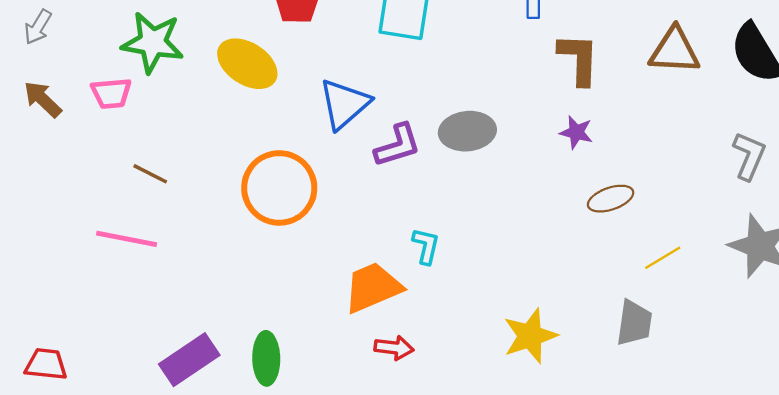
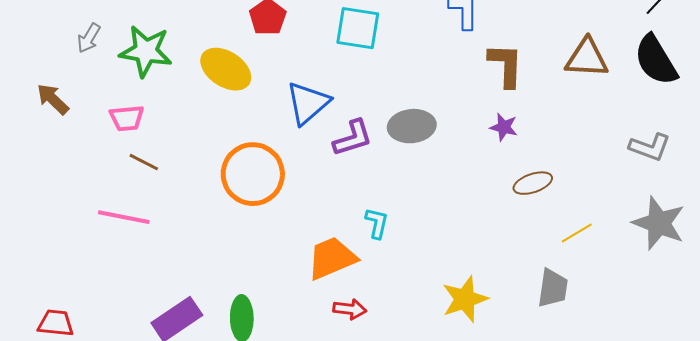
gray arrow: (38, 27) -> (89, 38), moved
pink trapezoid: (111, 93) -> (127, 118), moved
gray L-shape: (749, 156) -> (650, 147), turned 87

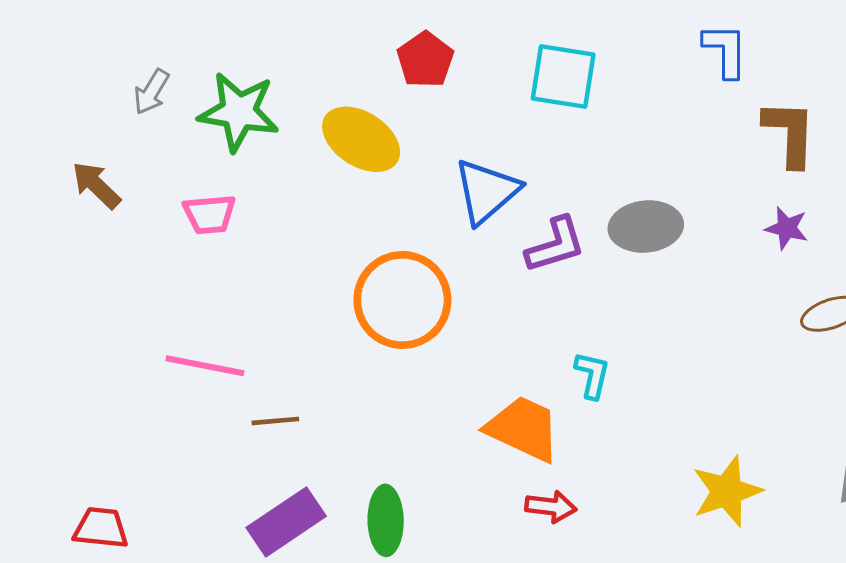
brown line: (144, 162) -> (275, 421), moved, turned -32
orange trapezoid: (332, 258) -> (523, 429), turned 48

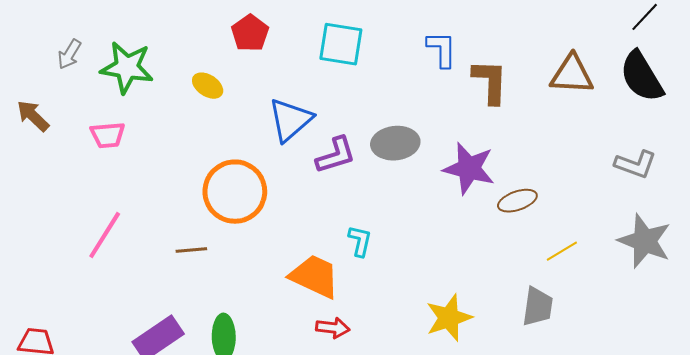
blue L-shape: (725, 51) -> (442, 49), moved
yellow ellipse: (361, 139) -> (208, 86), size x0.6
purple star: (787, 228) -> (469, 168), moved, size x1.8
pink line: (205, 366) -> (105, 235), turned -69
brown line: (275, 421) -> (191, 250), moved

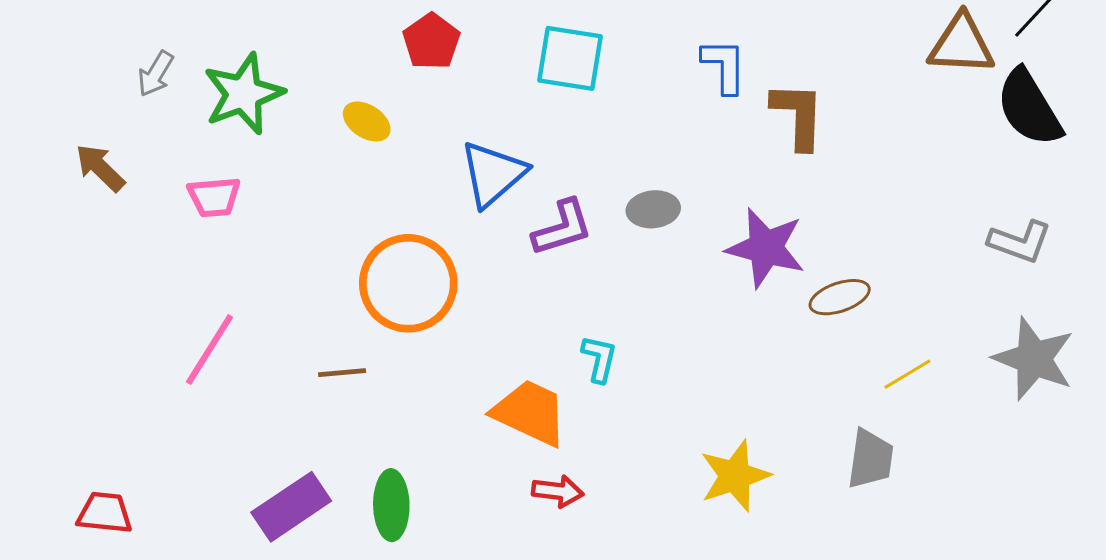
green star: (127, 67) -> (243, 94), turned -30
brown triangle: (572, 74) -> (961, 44), moved
gray ellipse: (395, 143) -> (653, 209), size x0.7

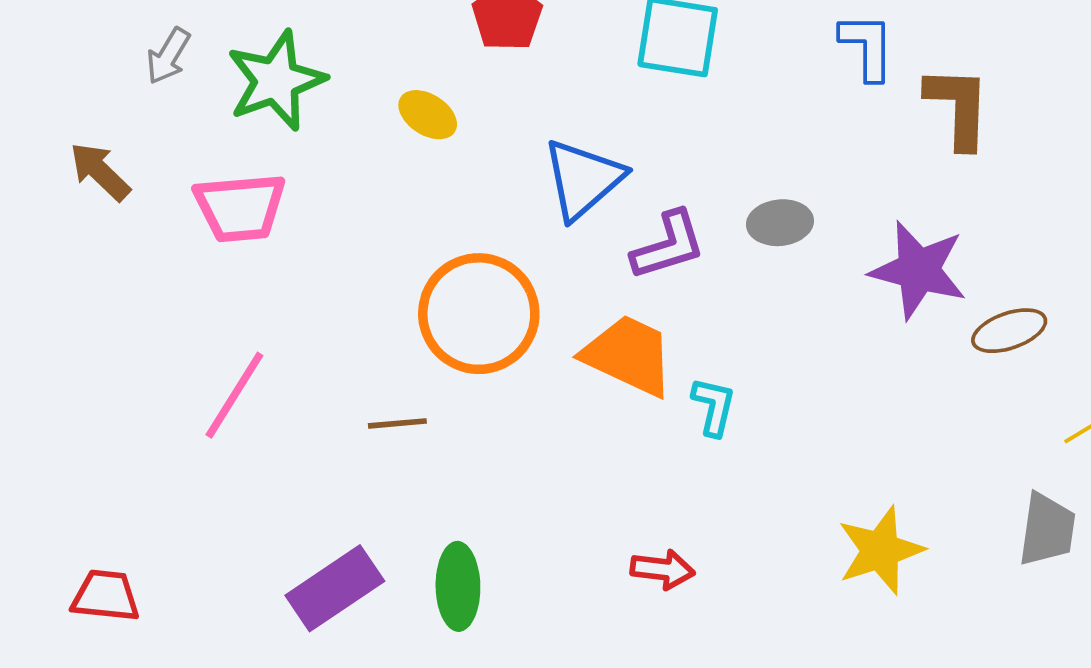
pink trapezoid: (214, 197) -> (240, 208), size x1.4
orange trapezoid: (530, 413) -> (628, 355), moved

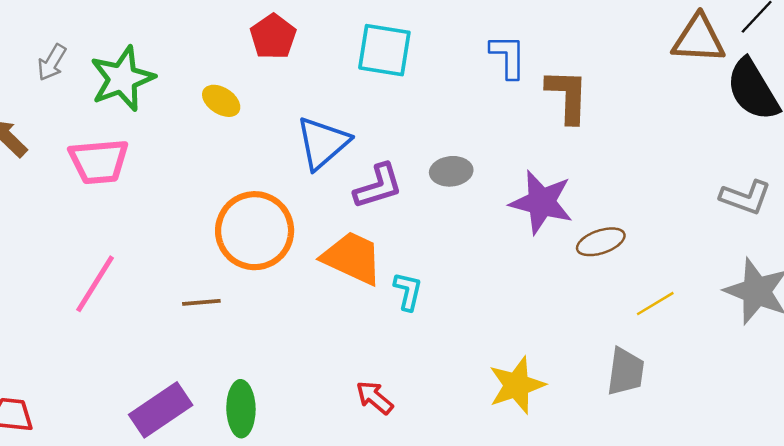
red arrow: (663, 569) -> (375, 398), turned -147

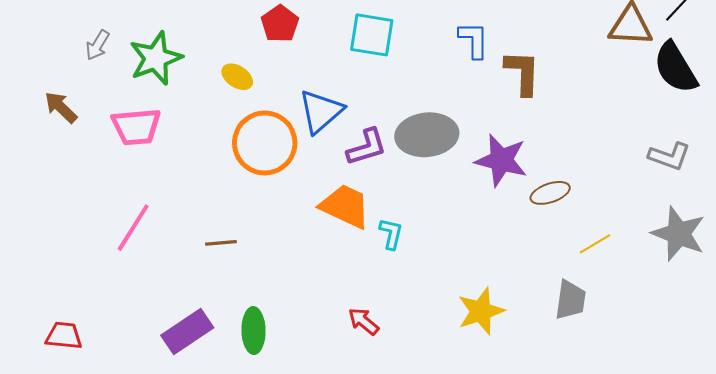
gray ellipse: (451, 171) -> (427, 135), size x1.8
orange circle: (255, 231) -> (265, 143), moved

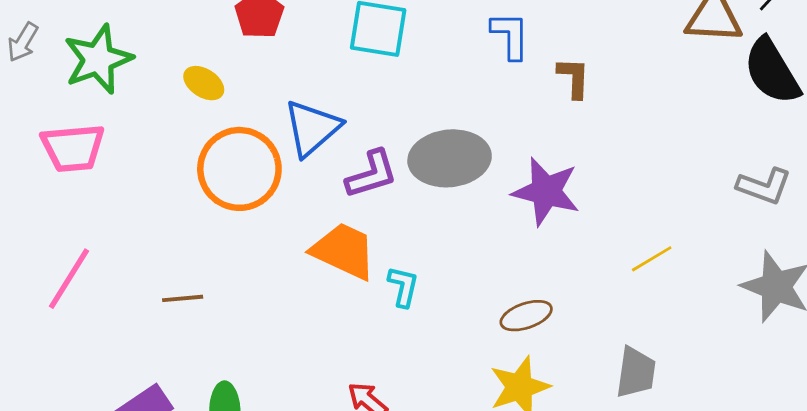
brown L-shape: (523, 73) -> (574, 78), size x0.7
brown ellipse: (550, 193) -> (526, 316), moved
yellow line: (595, 244) -> (652, 259), moved

